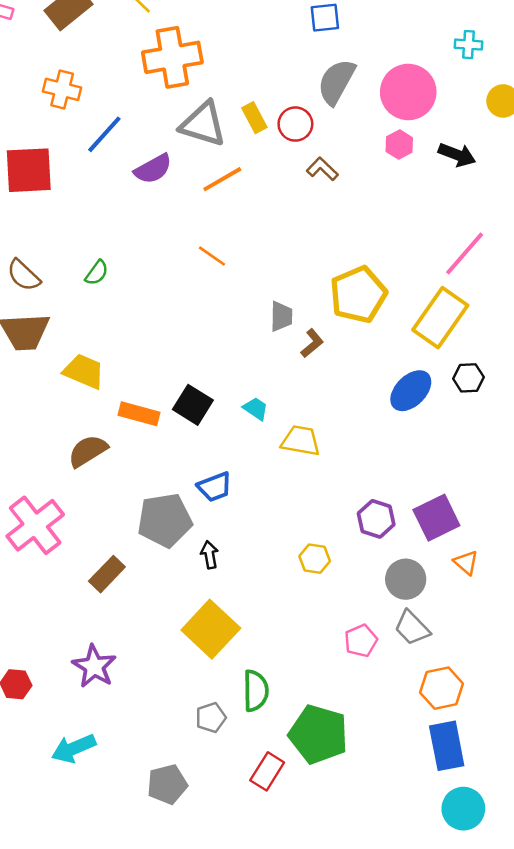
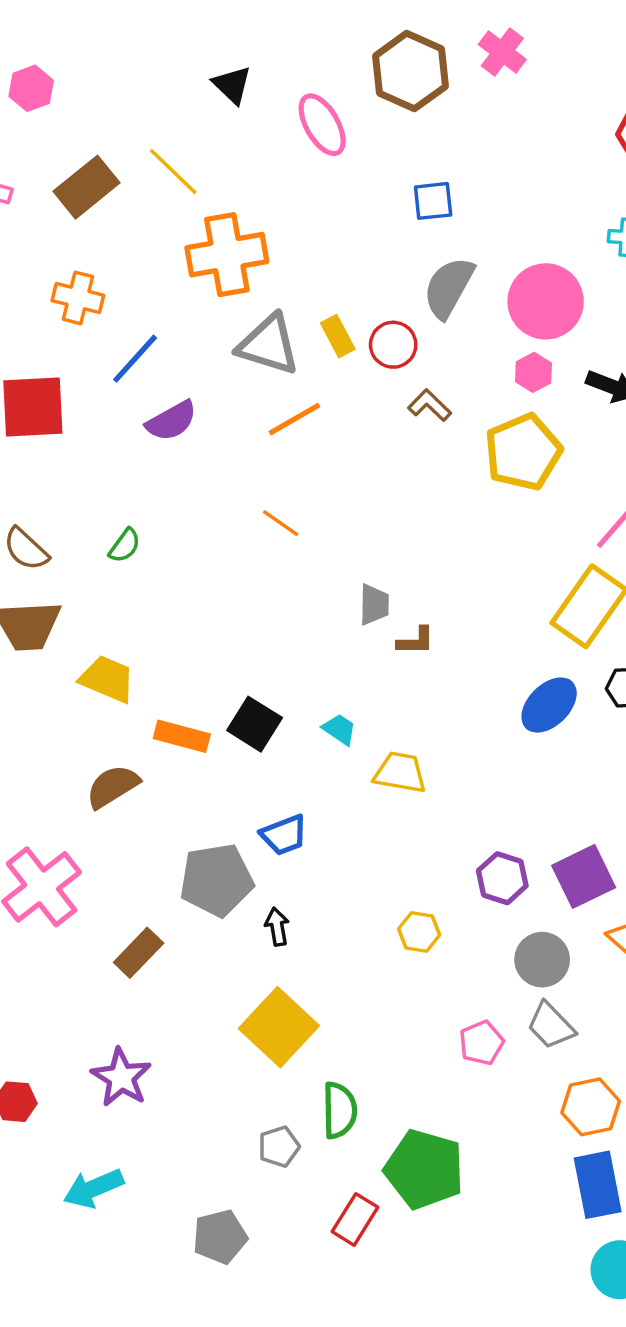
purple semicircle: (153, 169) -> (171, 421), moved
yellow pentagon: (358, 295) -> (523, 452), moved
brown L-shape: (312, 343) -> (416, 641), turned 40

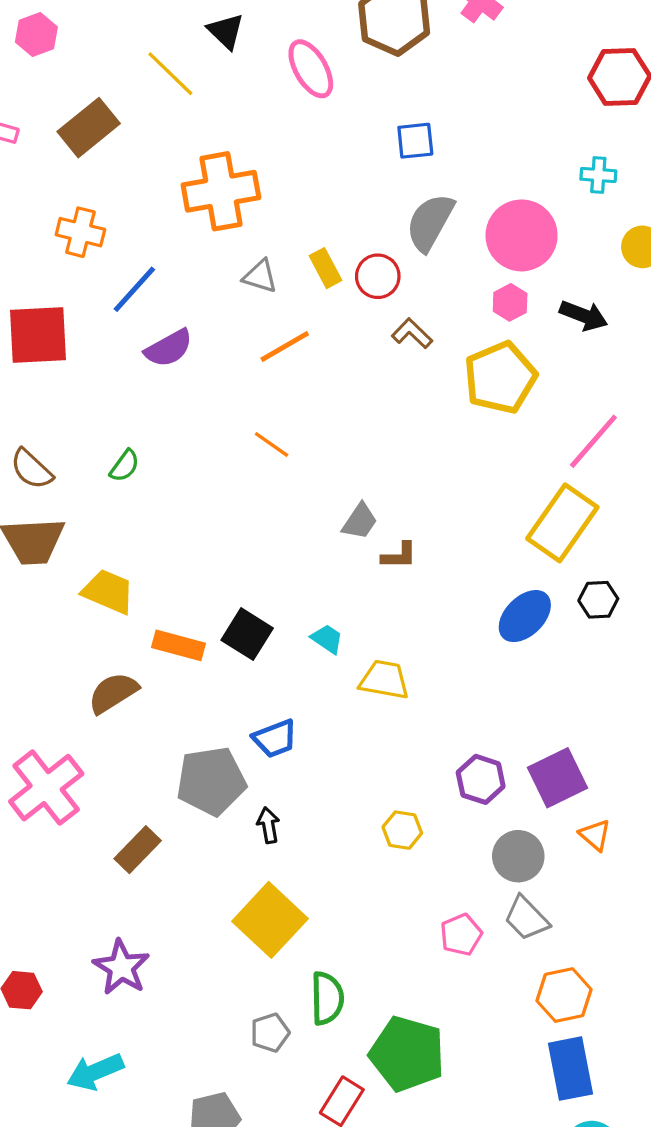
yellow line: (173, 171) -> (170, 74), moved
gray triangle: (268, 345) -> (260, 276), size x0.6
gray trapezoid: (374, 605) -> (360, 521), turned 33

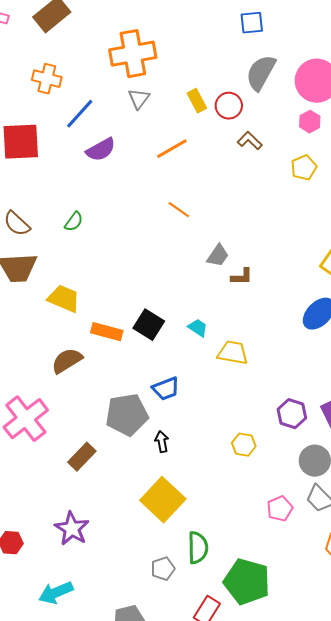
gray triangle: (260, 276) -> (139, 99), moved, turned 50
yellow pentagon: (500, 378) -> (304, 168), size x0.6
orange line: (272, 445) -> (179, 210), moved

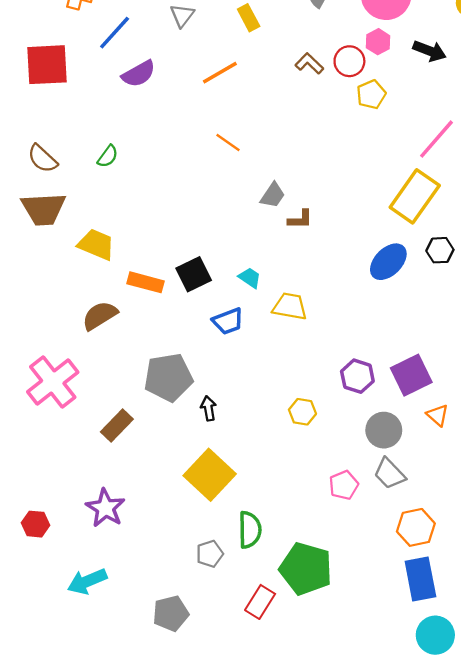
red circle: (229, 106) -> (349, 61), moved
black square: (149, 325) -> (194, 274), turned 32
blue trapezoid: (166, 389) -> (228, 321), moved

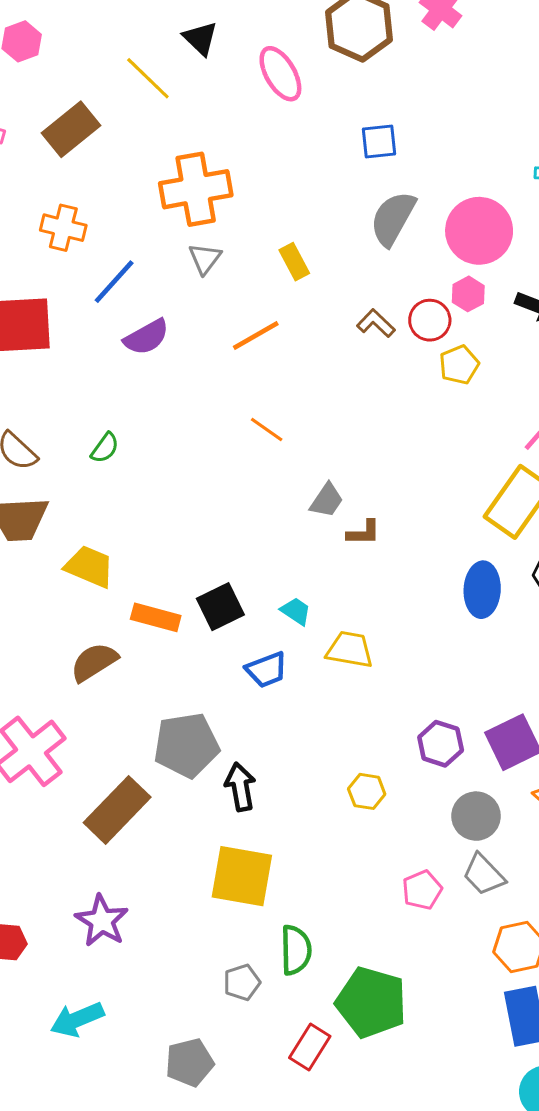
blue ellipse: (388, 262) -> (482, 590), turned -42
black arrow: (209, 408) -> (240, 787), size x1.4
brown rectangle: (117, 426) -> (117, 810), size x1.5
yellow square: (210, 475) -> (242, 876), turned -33

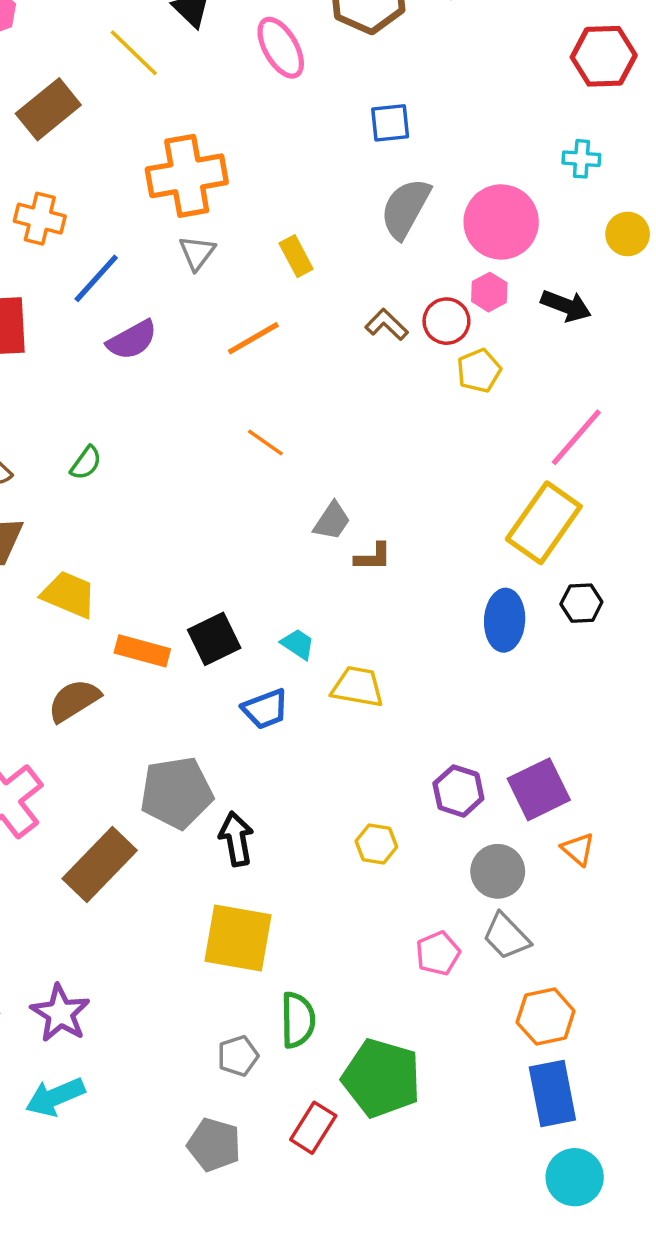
purple star: (102, 921) -> (60, 1013), moved
gray pentagon: (190, 1062) -> (214, 1145), moved, turned 30

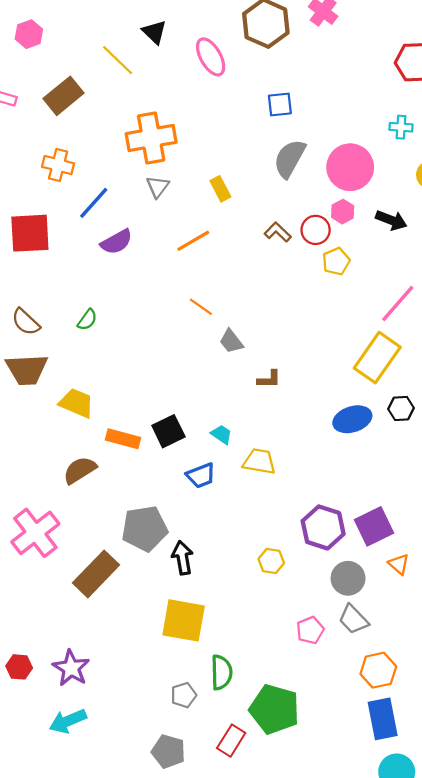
gray trapezoid: (332, 521) -> (231, 341), moved, turned 108
blue ellipse: (505, 620) -> (352, 419), turned 69
purple hexagon: (458, 791) -> (323, 527), size x1.4

